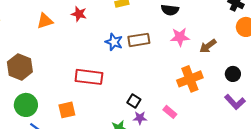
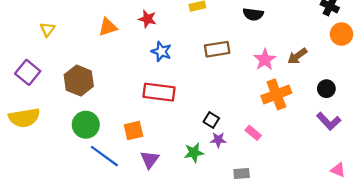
pink star: (180, 37) -> (265, 60), moved, turned -30
blue star: (114, 42) -> (161, 51), moved

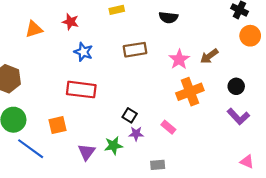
purple triangle: (150, 160) -> (87, 152), moved

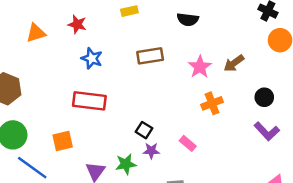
orange cross: (190, 92) -> (212, 103), size x0.7

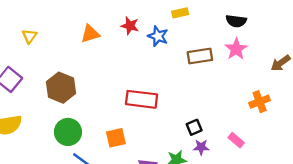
blue star: (92, 58) -> (158, 36), moved
pink star: (200, 67) -> (236, 49), moved
black square: (144, 130) -> (194, 127), turned 35

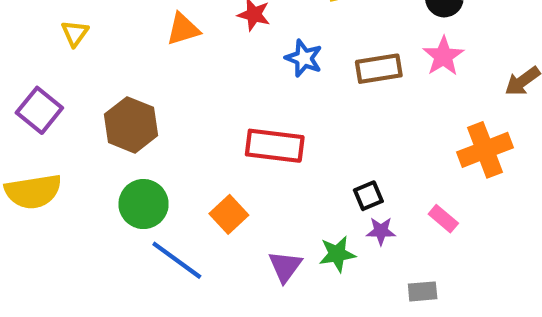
blue star: (158, 36) -> (304, 58), moved
orange cross: (260, 102) -> (485, 150), size x1.4
orange square: (116, 138) -> (229, 214), turned -30

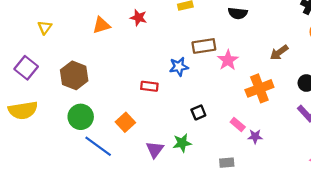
pink star: (443, 56) -> (228, 60), moved
blue star: (304, 58) -> (179, 67), moved, turned -30
red rectangle: (275, 146) -> (149, 86), size x0.6
purple star: (381, 231) -> (255, 136), moved

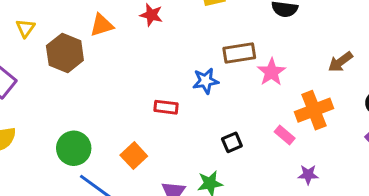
brown hexagon: (74, 75) -> (65, 53), moved
pink rectangle: (238, 124) -> (285, 135), moved

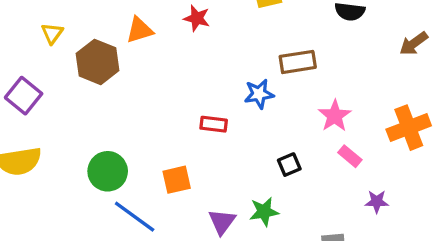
brown arrow: (340, 62) -> (414, 43), moved
pink star: (271, 72) -> (335, 116), moved
orange cross: (314, 110) -> (409, 128), moved
orange square: (134, 156) -> (177, 180), turned 30

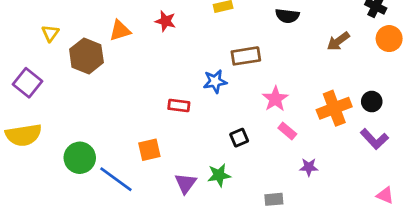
green circle: (108, 171) -> (80, 158), moved

